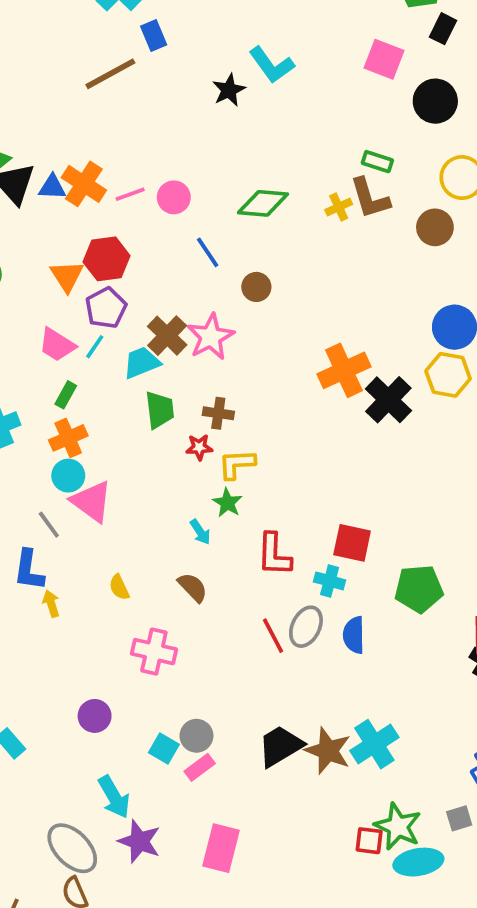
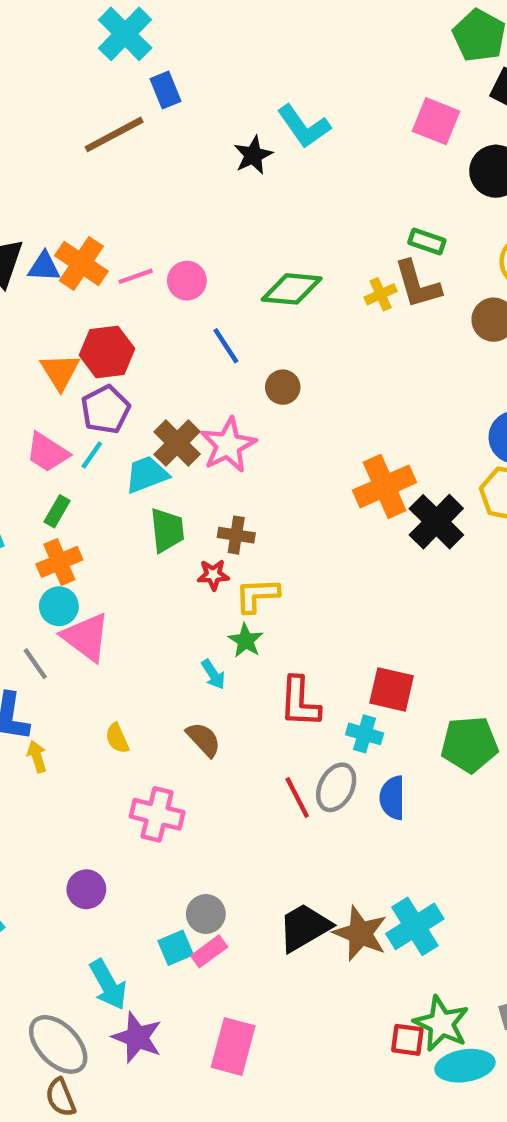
cyan square: (164, 748) -> (176, 948), moved, turned 36

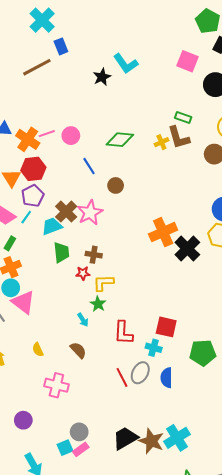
orange cross: (81, 263) -> (28, 139), moved

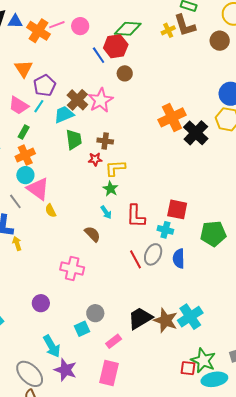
red hexagon: (33, 169) -> (116, 46), moved
cyan arrow: (83, 320) -> (106, 212), moved
yellow semicircle: (38, 350) -> (51, 211), moved
pink rectangle: (81, 449) -> (114, 341), moved

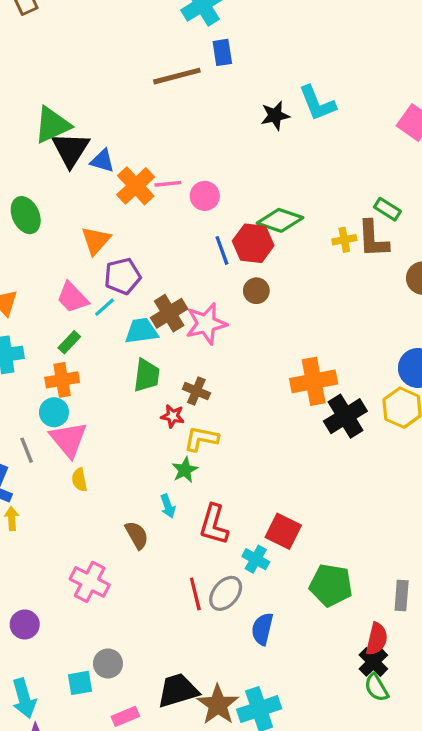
blue semicircle: (179, 259) -> (262, 629), moved

